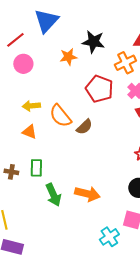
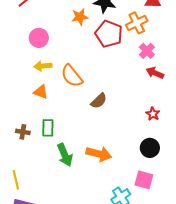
pink circle: (23, 64) -> (39, 38), moved
red pentagon: (99, 89) -> (109, 34), moved
brown semicircle: (84, 127) -> (99, 101), moved

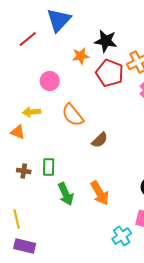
pink circle: (39, 38) -> (50, 81), moved
yellow arrow: (43, 66) -> (32, 112), moved
orange triangle: (41, 92) -> (18, 132), moved
orange arrow: (99, 154) -> (100, 193), turned 45

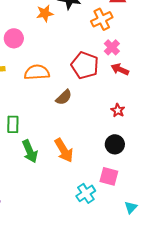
red pentagon: (110, 73) -> (85, 65), moved
orange semicircle: (73, 115) -> (37, 72), turned 125

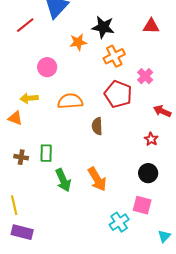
orange cross: (102, 19) -> (114, 56), moved
red arrow: (120, 69) -> (162, 111), moved
brown semicircle: (64, 97) -> (97, 126), turned 132

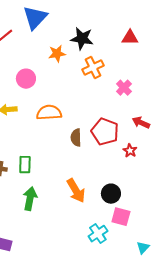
red pentagon: (118, 94) -> (105, 132), moved
black circle: (148, 173) -> (111, 194), moved
green arrow: (63, 180) -> (30, 199), moved, turned -145

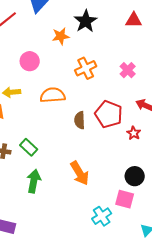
black star: (82, 39) -> (86, 21), turned 30
orange cross: (93, 68) -> (86, 68), moved
green rectangle: (25, 165) -> (29, 147), turned -48
black circle: (111, 194) -> (135, 176), moved

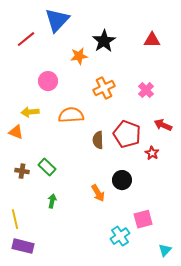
orange arrow: (80, 173) -> (98, 193), size x0.7
black circle: (135, 176) -> (122, 180), moved
green arrow: (34, 181) -> (52, 201), size x0.6
pink square: (125, 199) -> (143, 219), turned -30

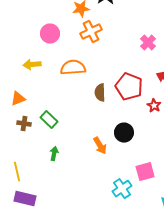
orange cross: (104, 88) -> (91, 32), moved
orange triangle: (16, 132) -> (18, 99), moved, turned -42

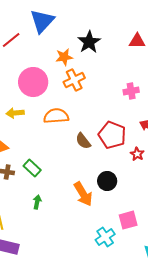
pink circle: (50, 34) -> (33, 82), size x1.5
pink cross: (148, 43) -> (131, 91), turned 35
brown semicircle: (100, 93) -> (83, 141), turned -36
orange arrow: (100, 146) -> (83, 194), size x1.4

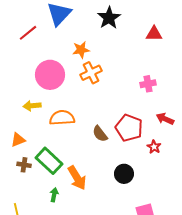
black star: (89, 42) -> (109, 18), moved
orange semicircle: (56, 116) -> (62, 118), moved
green rectangle: (32, 168) -> (49, 161), size x1.5
orange arrow: (83, 194) -> (77, 178), moved

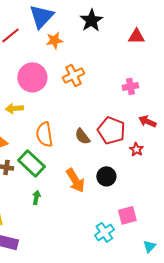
orange star: (81, 50) -> (54, 40), moved
orange semicircle: (62, 118) -> (44, 134), moved, turned -95
orange arrow: (77, 178) -> (75, 180), moved

